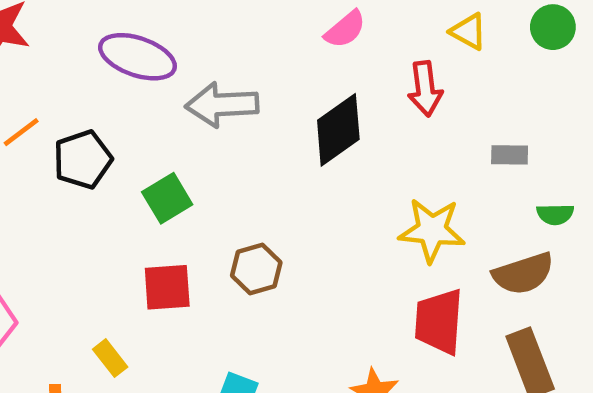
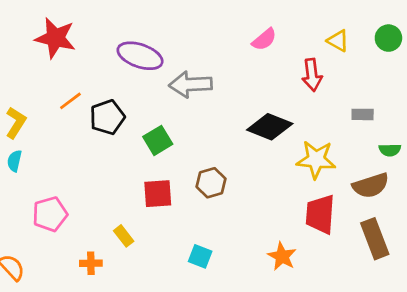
black diamond: (338, 130) -> (270, 127), moved, turned 57

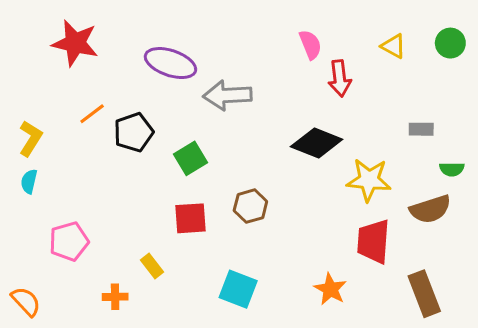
pink semicircle: (264, 39) -> (310, 45), turned -72
red arrow: (312, 75) -> (340, 78), moved
brown rectangle: (375, 239) -> (424, 294), moved
cyan square: (200, 256) -> (238, 289), size x1.4

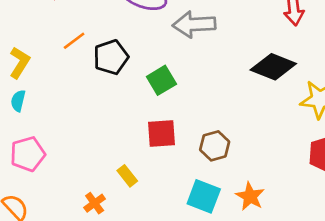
brown hexagon: (250, 206) -> (215, 146), moved
pink pentagon: (69, 241) -> (28, 154), moved
orange star: (330, 289) -> (250, 196), moved
orange cross: (115, 297) -> (95, 203), turned -35

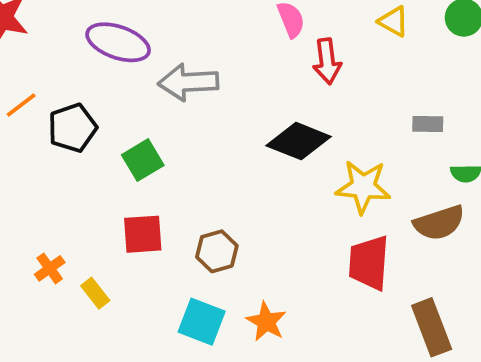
orange cross: (95, 203) -> (50, 268), moved

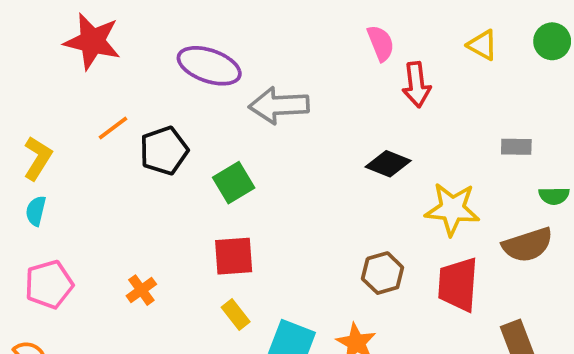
black diamond: (299, 141) -> (388, 164), size x0.7
brown hexagon: (217, 251) -> (383, 273), moved
yellow rectangle: (95, 293) -> (236, 315), moved

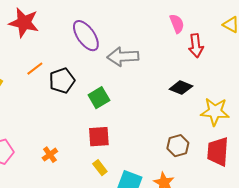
purple ellipse: (209, 66) -> (86, 36), turned 36

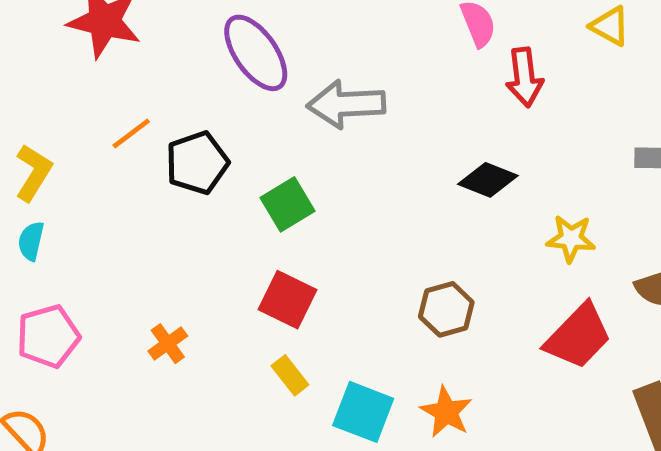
yellow star: (215, 112) -> (571, 239), size x0.7
red square: (99, 137) -> (288, 300), turned 30
brown hexagon: (178, 146) -> (446, 309), moved
red trapezoid: (218, 152) -> (578, 336), turned -140

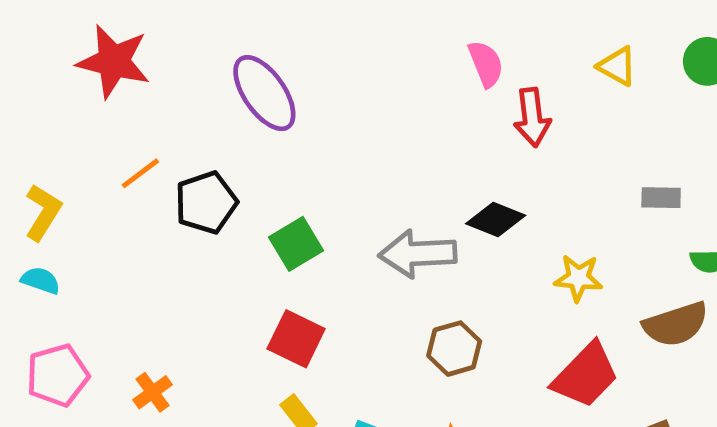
gray arrow: (346, 104) -> (418, 254), moved
cyan semicircle: (31, 241) -> (41, 280), turned 96
orange cross: (168, 344) -> (152, 392), moved

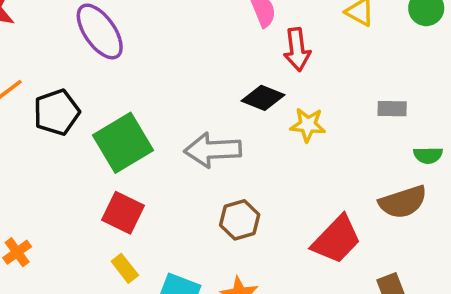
black diamond: (496, 220) -> (263, 98), moved
green square: (296, 244) -> (123, 143), size x1.5
yellow star: (578, 278) -> (308, 125), moved

